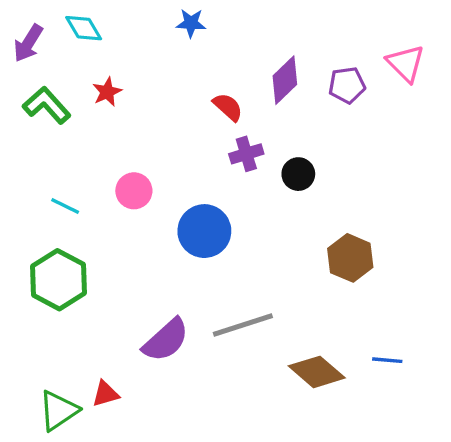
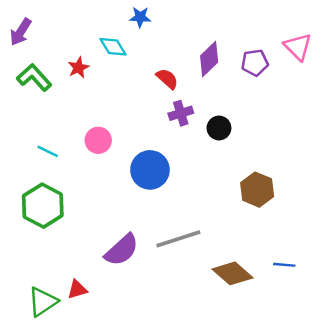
cyan diamond: (84, 28) -> (113, 47), moved

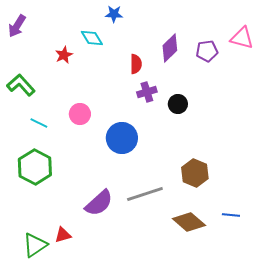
pink triangle: (298, 47) -> (242, 38), turned -30
green L-shape: (34, 77) -> (21, 85), moved
red semicircle: (167, 79) -> (136, 64), turned 48
brown hexagon: (257, 190) -> (195, 173), moved

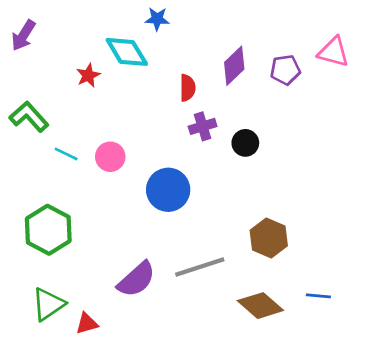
cyan diamond: (92, 38) -> (127, 52), size x1.4
cyan line: (39, 123) -> (66, 154), moved
green triangle: (35, 245) -> (48, 304), moved

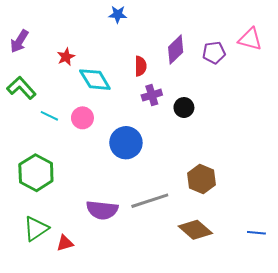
purple arrow: (23, 35) -> (19, 41), moved
cyan diamond: (127, 52) -> (95, 80), moved
purple semicircle: (136, 279) -> (102, 210), turned 48
blue line: (318, 296) -> (256, 233), moved

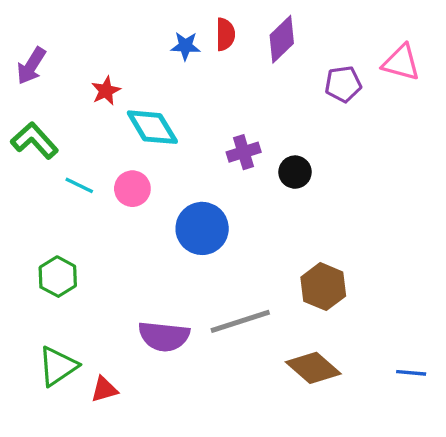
blue star: (118, 14) -> (185, 46), moved
purple diamond: (176, 50) -> (282, 39), moved
red semicircle: (140, 66) -> (225, 34), moved
green hexagon: (36, 173) -> (58, 277), size x0.7

